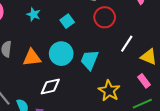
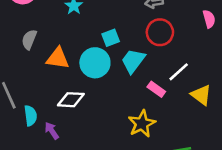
cyan square: (67, 21) -> (111, 38), moved
cyan trapezoid: (90, 60) -> (133, 61), moved
pink rectangle: (144, 81) -> (156, 89), moved, turned -32

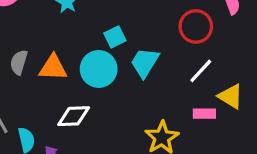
red circle: (160, 32) -> (196, 26), moved
gray semicircle: (29, 40) -> (19, 62), moved
pink rectangle: (156, 89) -> (204, 114), moved, turned -30

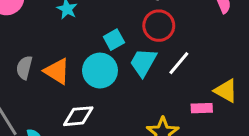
red circle: (196, 26) -> (159, 26), moved
orange triangle: (53, 68) -> (57, 71), turned 32
white line: (201, 71) -> (179, 63), moved

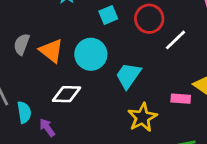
cyan square: (114, 40) -> (108, 15), moved
cyan trapezoid: (143, 62) -> (128, 76), moved
white line: (179, 63) -> (176, 40), moved

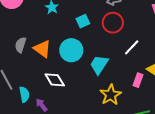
white line: (176, 40) -> (132, 47), moved
white diamond: (67, 94) -> (55, 80), turned 60
pink rectangle: (181, 99) -> (138, 80), turned -72

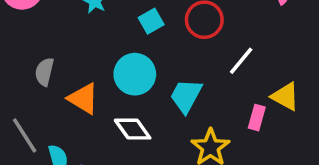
orange triangle: (42, 49) -> (83, 99), moved
white diamond: (55, 80) -> (133, 129), moved

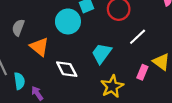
cyan circle: (135, 74) -> (68, 21), moved

